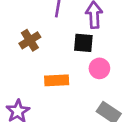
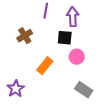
orange rectangle: (57, 80) -> (45, 66), turned -48

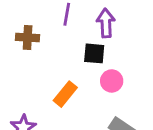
brown cross: (25, 36) -> (28, 38), moved, turned 35

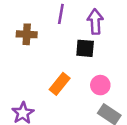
pink circle: (112, 81) -> (100, 85), moved

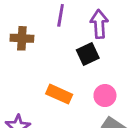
black square: (85, 48) -> (88, 54), turned -30
orange rectangle: (60, 84) -> (59, 94), turned 75

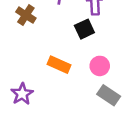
brown cross: (22, 38) -> (26, 15), turned 30

